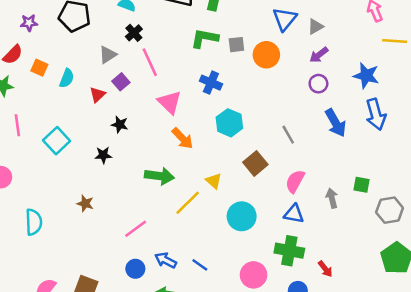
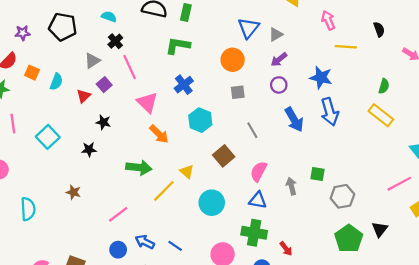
gray square: (236, 45) -> (238, 92), moved
blue cross: (211, 83) -> (184, 85), turned 30

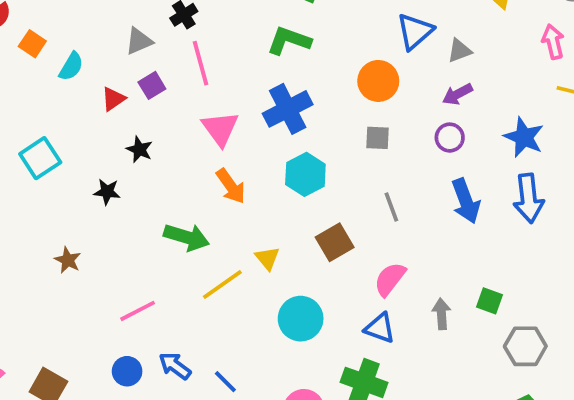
blue cross: (184, 85) -> (288, 109), size x1.4

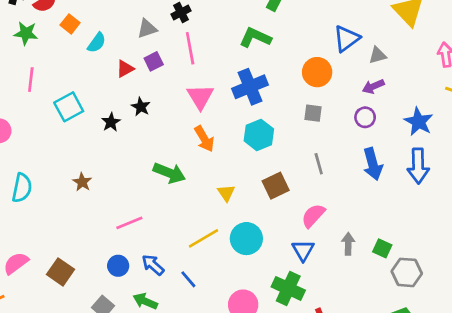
black star: (107, 192) -> (111, 122), moved, turned 30
yellow line: (222, 285) -> (203, 238), moved
green square: (490, 301) -> (382, 248), moved
blue triangle: (380, 328) -> (303, 250), turned 35

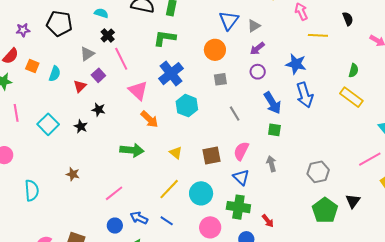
brown square: (276, 186) -> (212, 155), moved, turned 30
cyan circle: (246, 239) -> (201, 193), moved
green square: (382, 248) -> (274, 130), moved

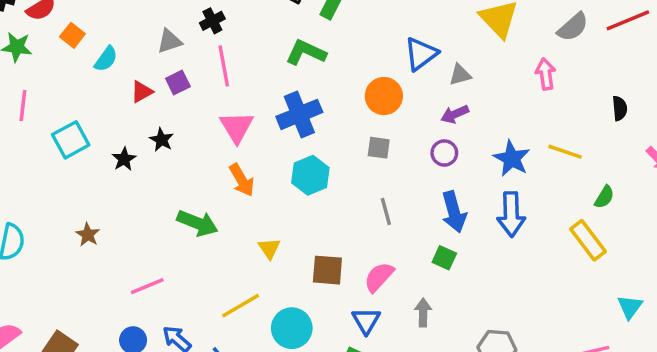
yellow line: (318, 35) -> (565, 152), moved

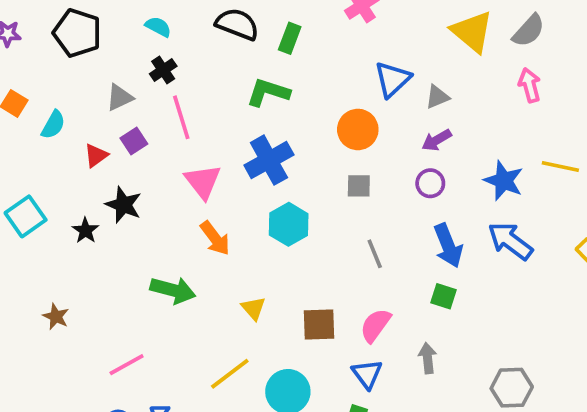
gray semicircle: (573, 27) -> (529, 31), moved
black star: (162, 140) -> (123, 205), size x1.4
blue arrow: (511, 214) -> (510, 241), turned 135

